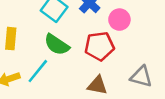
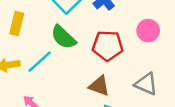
pink circle: (119, 20) -> (148, 31), moved

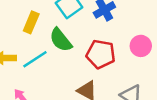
yellow rectangle: (17, 24) -> (31, 22), moved

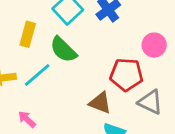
red pentagon: (101, 54) -> (126, 75), moved

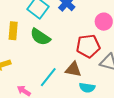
cyan line: (37, 75) -> (48, 77), moved

